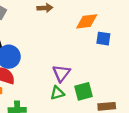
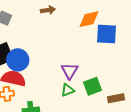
blue square: (103, 39) -> (107, 34), size x1.5

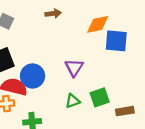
blue circle: (18, 60) -> (33, 76), moved
purple triangle: (70, 71) -> (74, 68), moved

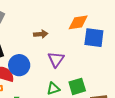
brown arrow: (53, 13) -> (41, 34), moved

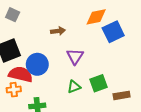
blue square: (94, 38) -> (113, 32), turned -30

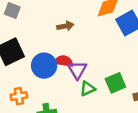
purple triangle: (75, 56) -> (77, 70), moved
red semicircle: (21, 74) -> (64, 61), moved, size x0.7

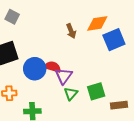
brown arrow: (65, 26) -> (71, 31), moved, turned 72
green triangle: (87, 89) -> (71, 94), turned -32

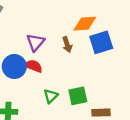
brown arrow: (71, 31) -> (67, 45), moved
purple triangle: (64, 76) -> (36, 42), moved

